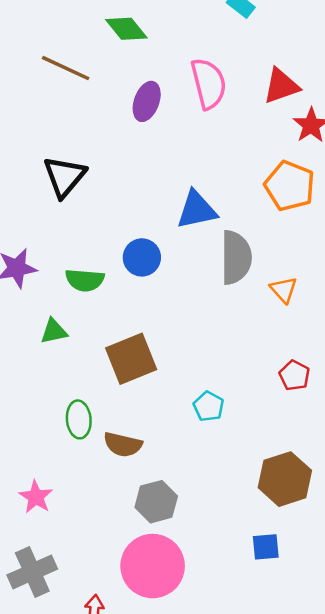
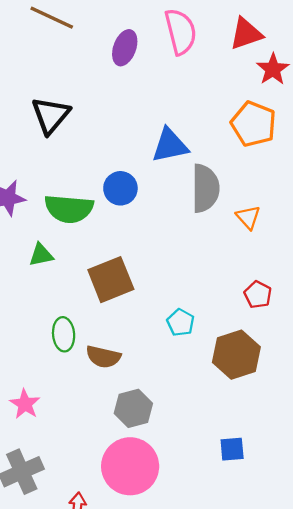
green semicircle: (85, 280) -> (69, 209), size x1.4
brown hexagon: (285, 479) -> (236, 355), moved

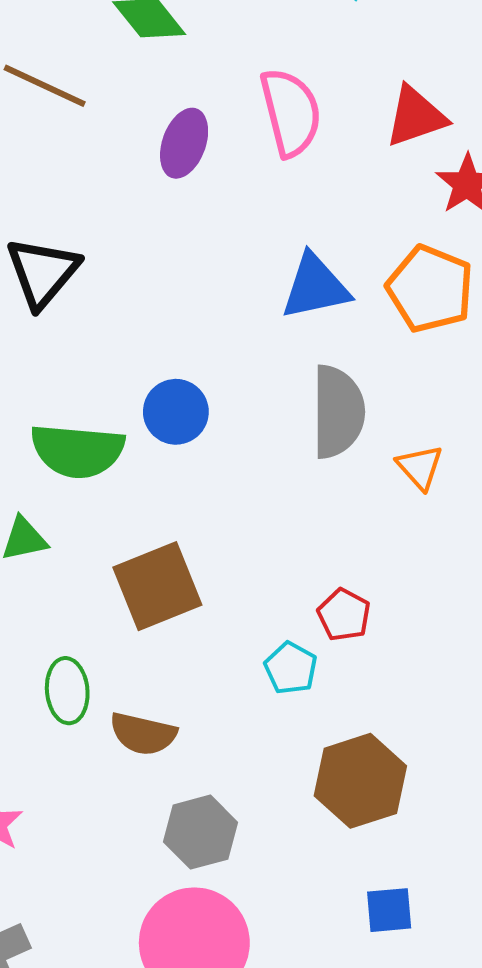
blue triangle: (170, 145) -> (315, 287), moved
red pentagon: (258, 295) -> (344, 615), moved
brown hexagon: (236, 355) -> (360, 781), moved

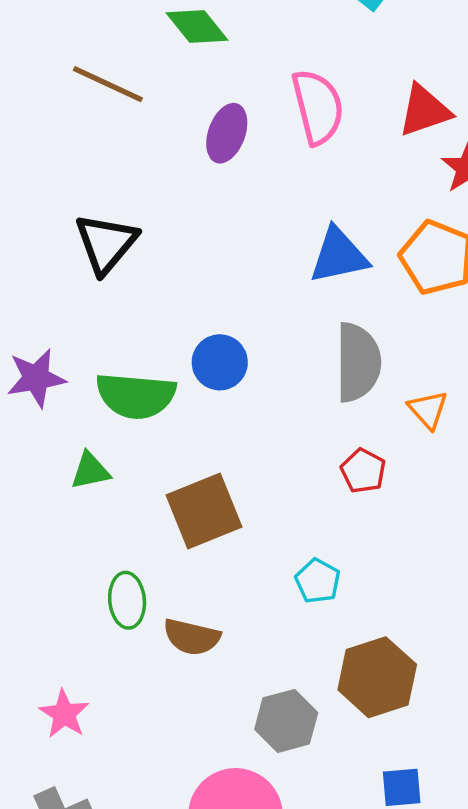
red pentagon: (344, 615) -> (363, 471), moved
gray hexagon: (200, 832) -> (286, 721), moved

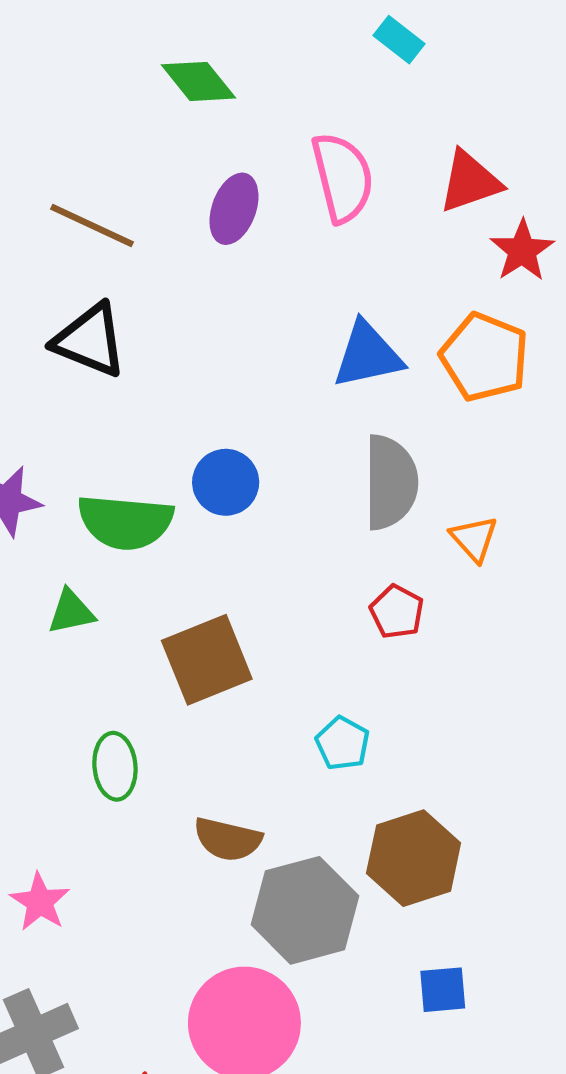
brown line: (108, 84) -> (92, 225), moved
black triangle: (106, 243) -> (90, 340), turned -48
brown semicircle: (192, 637) -> (228, 839), moved
gray hexagon: (286, 721) -> (305, 910), size x1.4

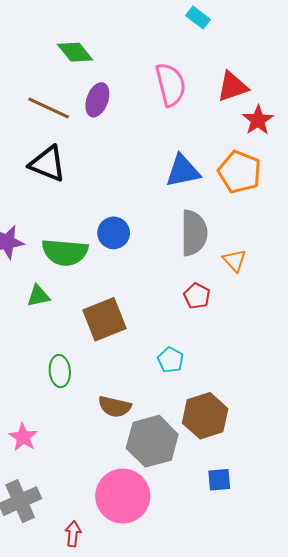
green diamond: (198, 81) -> (75, 52), moved
purple ellipse: (234, 209) -> (97, 100), moved

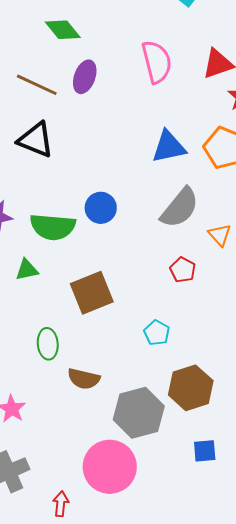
gray semicircle: (194, 233) -> (180, 208), turned 39
brown semicircle: (115, 407) -> (84, 379), moved

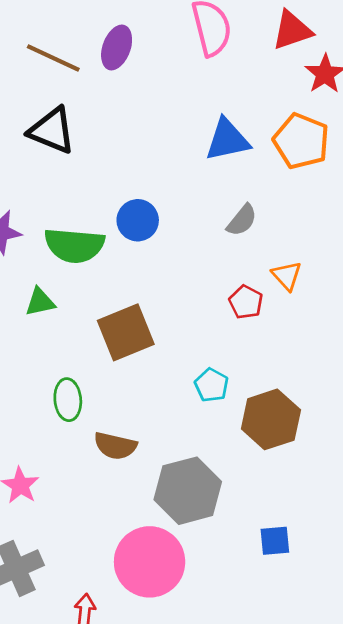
gray semicircle: (180, 208) -> (242, 220), size x0.6
orange triangle: (220, 235) -> (287, 276), moved
brown hexagon: (191, 388) -> (271, 419), moved

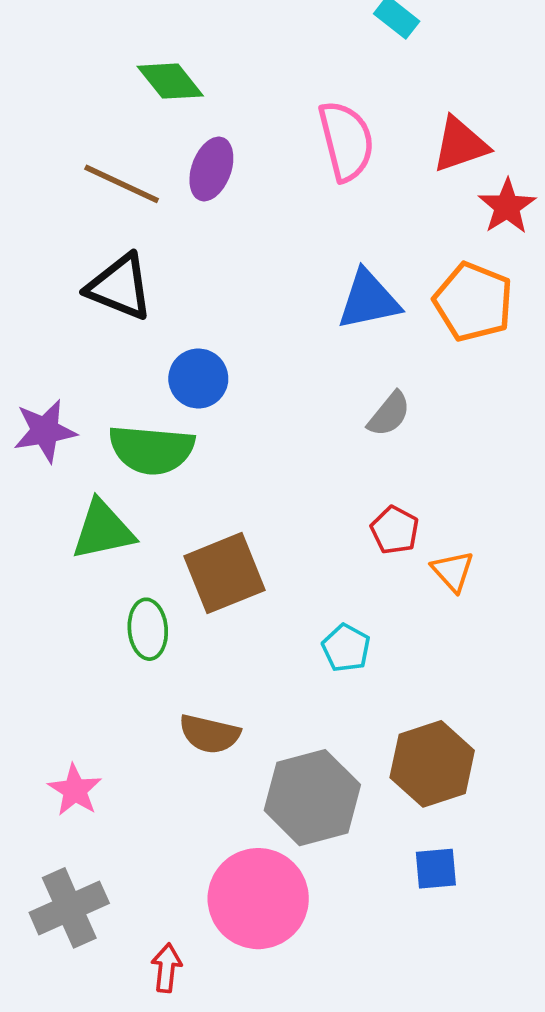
blue circle: (138, 220) -> (198, 379), moved
orange triangle: (287, 276) -> (453, 571), moved
green triangle: (40, 302) -> (103, 530), size x1.5
green ellipse: (68, 400) -> (148, 629), moved
brown hexagon: (271, 419) -> (432, 764), moved

